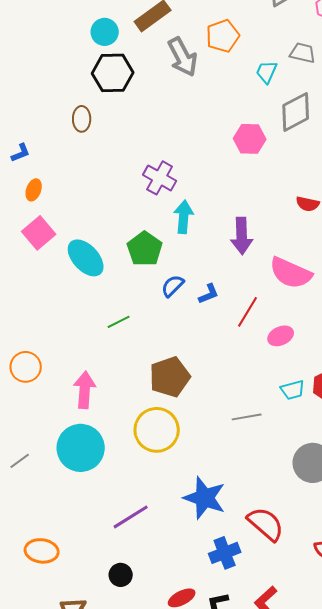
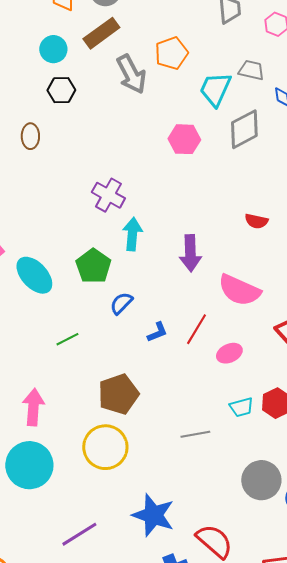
cyan trapezoid: (267, 72) -> (215, 89), size x1.5
black hexagon: (113, 73) -> (61, 90), size x0.7
pink hexagon: (250, 139) -> (184, 139), moved
blue L-shape: (209, 294) -> (157, 332), moved

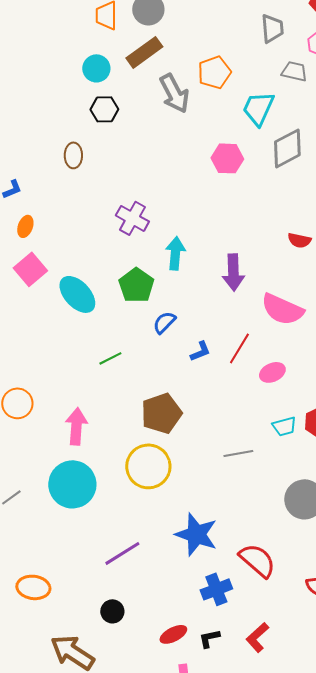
gray trapezoid: (251, 70) -> (294, 71), moved
purple cross: (108, 195) -> (132, 218), moved

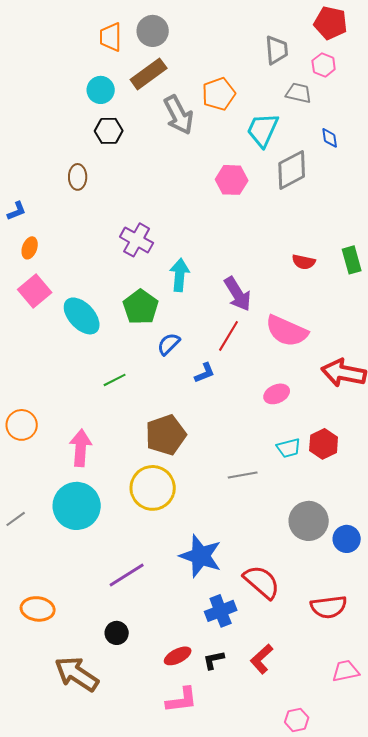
purple arrow: (233, 272) -> (238, 294), turned -30
red line: (239, 348) -> (229, 336), moved

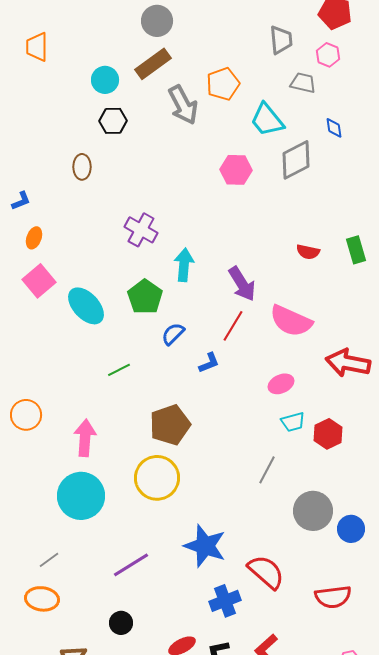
orange trapezoid: (111, 37) -> (37, 47), moved
cyan trapezoid: (263, 130) -> (267, 120), turned -63
cyan trapezoid: (289, 448) -> (293, 422), moved
gray line: (243, 475) -> (267, 470), moved, turned -52
gray line: (16, 519) -> (49, 560), moved

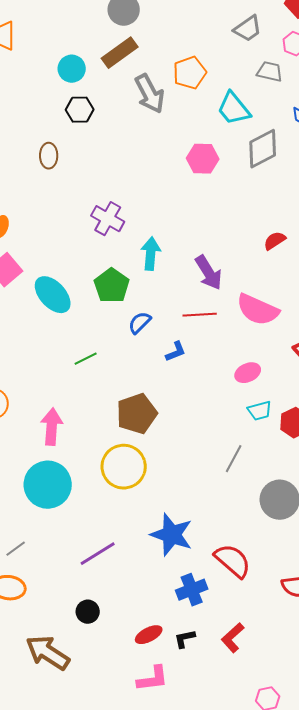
gray trapezoid: (281, 40) -> (248, 29), turned 60
red semicircle: (308, 252) -> (275, 241), turned 135
red line: (233, 326) -> (200, 315), turned 56

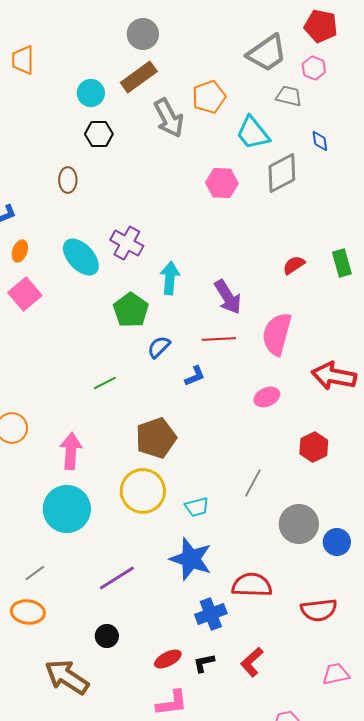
gray trapezoid: (248, 29) -> (267, 53), size x1.4
cyan ellipse: (53, 295) -> (81, 257), moved
pink semicircle: (258, 310) -> (277, 334), turned 81
cyan trapezoid: (260, 411) -> (197, 507), moved
red semicircle: (233, 561) -> (252, 585), turned -39

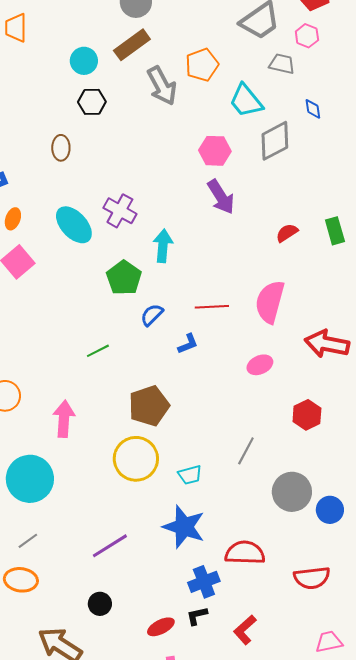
purple arrow: (228, 297) -> (221, 197), moved
cyan circle: (67, 509) -> (30, 479), moved
black L-shape: (204, 663) -> (197, 616), moved

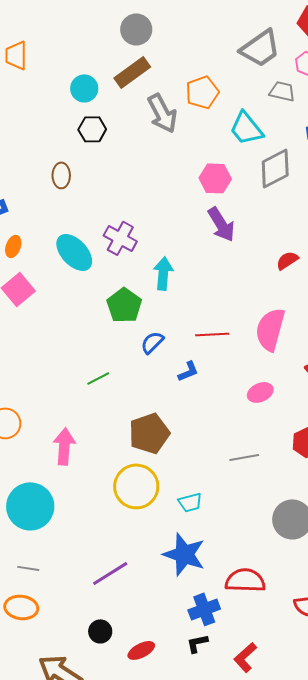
gray line: (246, 451) -> (244, 457), moved, turned 52
gray line: (28, 541) -> (28, 568), turned 45
red ellipse: (161, 627) -> (141, 650), moved

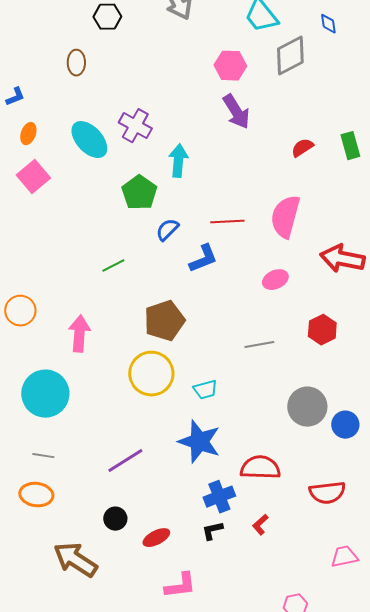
blue L-shape: (188, 371) -> (203, 259), size x1.4
red L-shape: (245, 657) -> (260, 525), moved, size x0.7

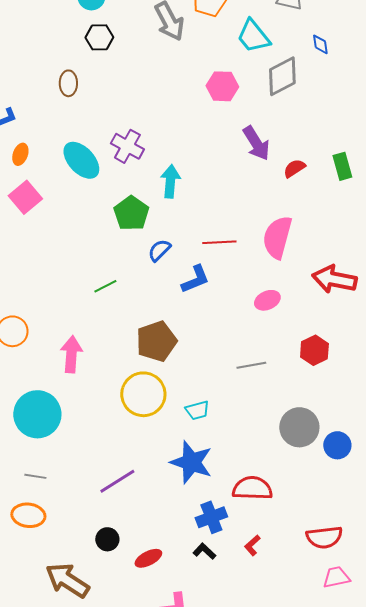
purple arrow: (236, 112) -> (256, 143), moved
red semicircle: (327, 493) -> (324, 537), moved
black L-shape: (212, 531) -> (204, 551), turned 55

